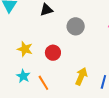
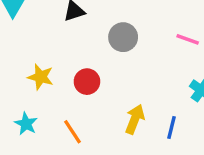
cyan star: (23, 76) -> (26, 124), moved

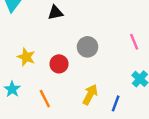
gray circle: (123, 37) -> (87, 47), moved
pink line: (188, 39) -> (134, 42), turned 42

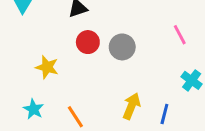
red circle: (59, 64) -> (88, 42), moved

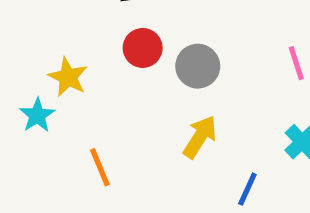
yellow arrow: (131, 106) -> (200, 137), moved
cyan star: (33, 109) -> (37, 115), moved

